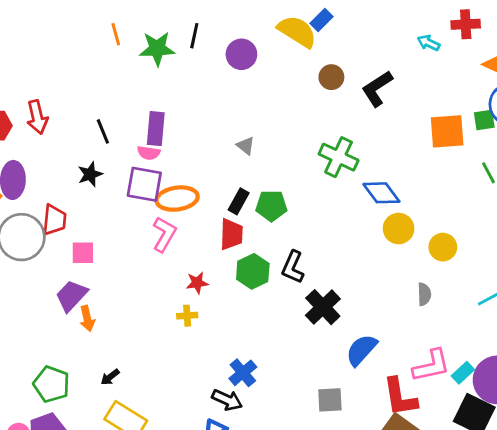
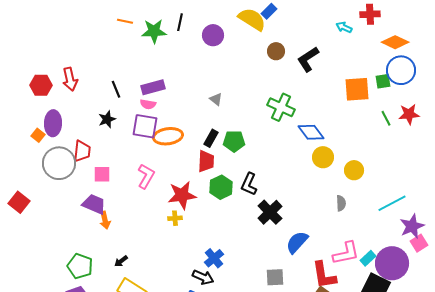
orange line: (116, 34) -> (125, 21), turned -63
purple rectangle: (156, 129) -> (153, 87), turned 70
pink L-shape: (164, 234) -> (146, 176), moved
red star: (197, 283) -> (182, 195), size x1.8
purple trapezoid: (71, 296) -> (94, 204), turned 70

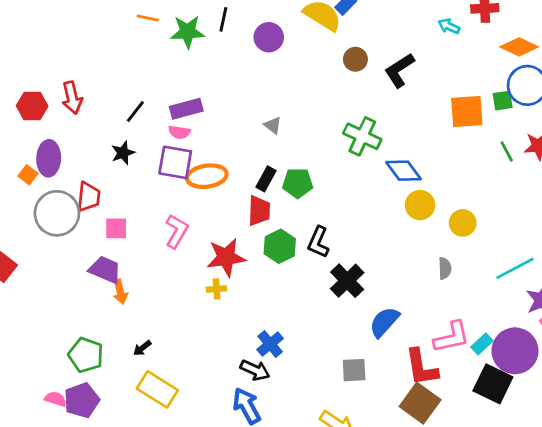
black line: (116, 89) -> (135, 112), turned 60

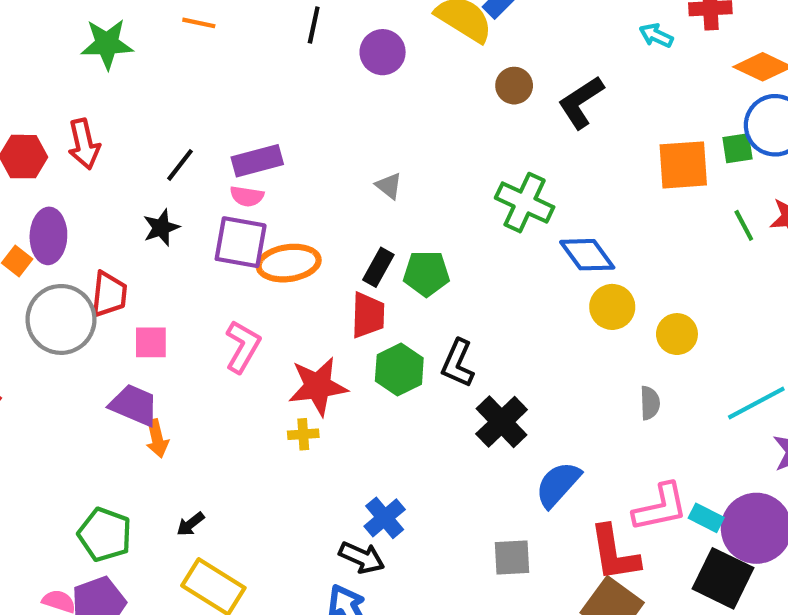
green star: (188, 32) -> (107, 44), moved
cyan rectangle: (482, 344) -> (706, 518), turned 70

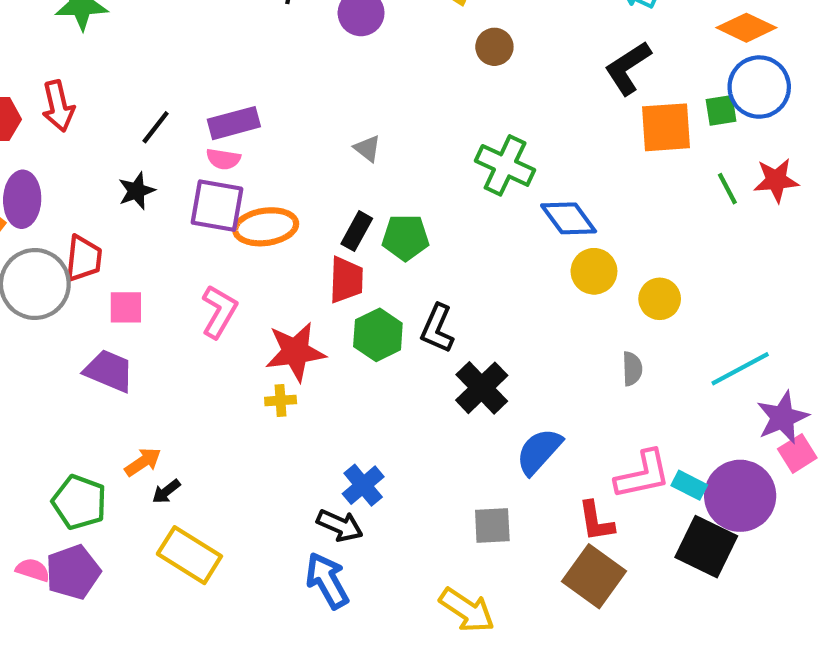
black L-shape: (581, 102) -> (628, 68), moved
orange arrow: (157, 438) -> (143, 462), moved, turned -111
red L-shape: (614, 553) -> (596, 521), size x0.7

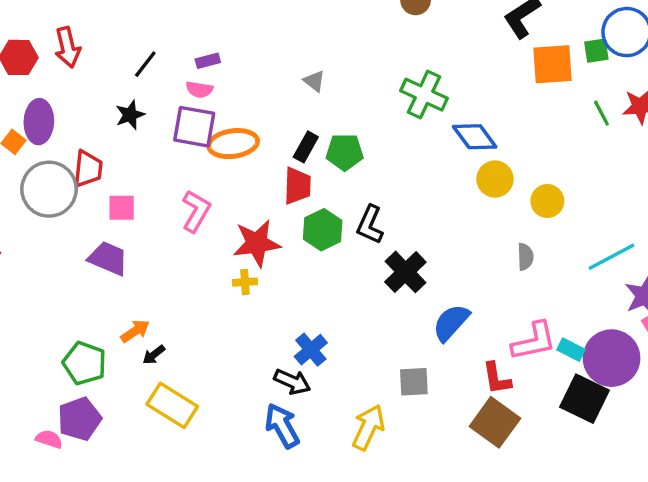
purple rectangle: (234, 123) -> (208, 61), size x0.6
pink semicircle: (33, 570) -> (49, 439), moved
yellow arrow: (467, 610) -> (368, 427), moved, turned -99

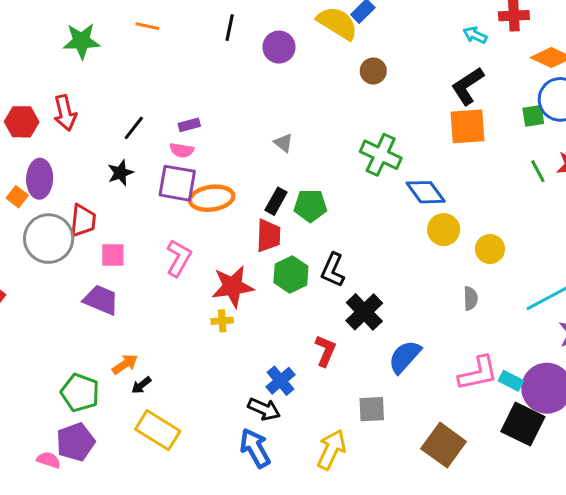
orange square: (552, 64) -> (468, 126), moved
red L-shape: (497, 378) -> (325, 351), moved, turned -148

